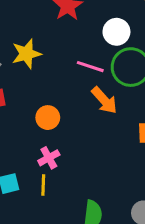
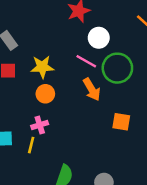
white circle: (116, 32) -> (99, 38), moved
yellow star: (26, 54) -> (42, 67), moved

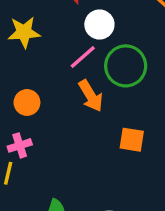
pink line: (86, 61) -> (83, 57), turned -70
yellow star: (42, 67) -> (24, 32), moved

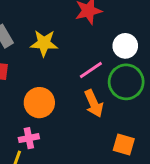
white circle: (99, 25) -> (125, 46), moved
orange circle: (27, 102) -> (39, 103), size x1.4

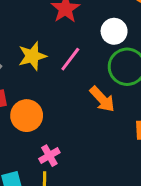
pink line: (91, 70) -> (70, 59), moved
orange circle: (39, 103) -> (27, 116), moved

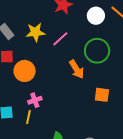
white circle: (114, 31) -> (96, 16), moved

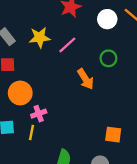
green circle: (97, 51) -> (108, 58), size x0.6
orange circle: (25, 71) -> (20, 93), moved
orange square: (102, 95) -> (113, 135), moved

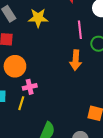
pink line: (67, 45) -> (80, 30), moved, turned -60
orange arrow: (86, 79) -> (76, 60), turned 30

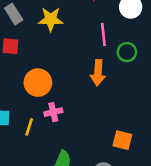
orange circle: (15, 66) -> (38, 83), moved
pink cross: (30, 87) -> (53, 112), moved

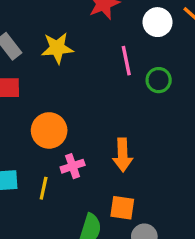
orange arrow: (98, 73) -> (123, 155), moved
orange square: (122, 140) -> (122, 208), moved

